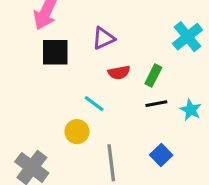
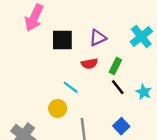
purple triangle: (103, 38) -> (98, 38), moved
black square: (55, 52) -> (62, 40), moved
black line: (156, 104) -> (118, 87), turned 63

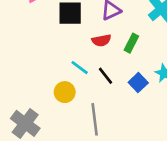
black line: (118, 87) -> (106, 76), moved
blue square: (121, 126) -> (138, 83), moved

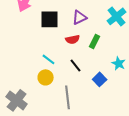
cyan line: (80, 68) -> (49, 59), moved
blue square: (138, 83) -> (100, 79), moved

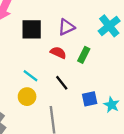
red semicircle: (73, 39) -> (58, 53), turned -144
cyan star: (119, 63) -> (112, 105), moved
blue square: (100, 79) -> (90, 99), turned 32

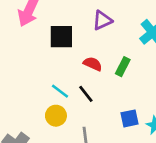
purple triangle: (66, 27) -> (102, 20), moved
black line: (62, 83) -> (86, 94), moved

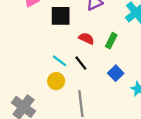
blue square: (130, 118) -> (116, 73), moved, turned -32

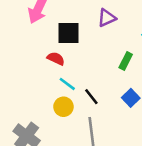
red semicircle: (86, 38) -> (56, 59), moved
black line: (81, 63) -> (91, 97), moved

